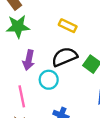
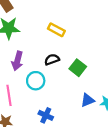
black semicircle: (65, 57) -> (52, 59), size x0.6

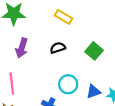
green square: (78, 68) -> (94, 51), moved
cyan circle: (36, 81) -> (68, 84), moved

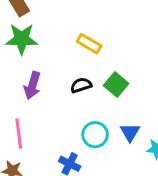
green square: (94, 51) -> (116, 84), moved
blue triangle: (93, 92) -> (130, 132), moved, turned -40

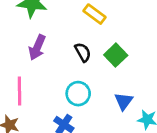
black semicircle: (81, 85) -> (83, 52), turned 72
cyan circle: (95, 135) -> (78, 94), moved

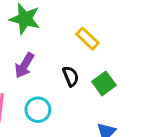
cyan circle: (78, 94) -> (38, 110), moved

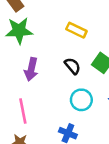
cyan circle: (38, 110) -> (81, 100), moved

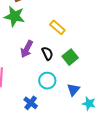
purple arrow: (31, 69) -> (27, 49), moved

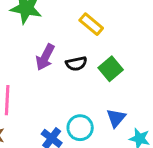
black semicircle: (47, 53) -> (76, 64), turned 104
cyan circle: (47, 81) -> (80, 128), moved

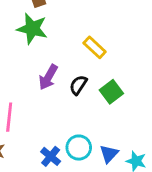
black semicircle: (76, 64) -> (78, 85), turned 132
blue triangle: (116, 118) -> (109, 154), moved

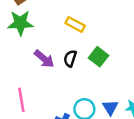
purple arrow: (48, 77) -> (44, 59), turned -65

